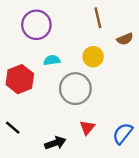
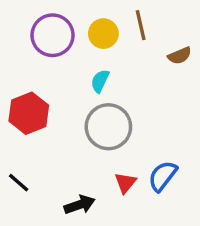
yellow circle: (93, 57) -> (103, 34), moved
cyan semicircle: (52, 60) -> (100, 81), moved, turned -56
blue semicircle: (123, 133) -> (163, 176), moved

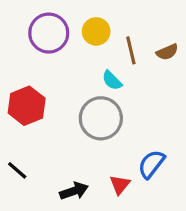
brown line: (141, 25) -> (131, 50), moved
cyan semicircle: (100, 81) -> (112, 80), moved, turned -70
red triangle: (125, 183) -> (120, 185), moved

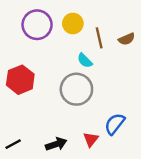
black line: (17, 170) -> (13, 144), moved, turned -70

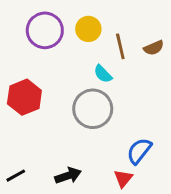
red triangle: (91, 139) -> (123, 178), moved

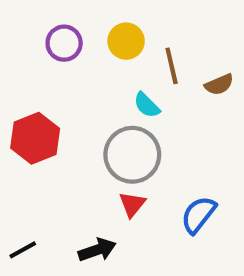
purple circle: (45, 30) -> (64, 43), size x0.7
brown semicircle: (154, 48) -> (219, 85), moved
red triangle: (123, 178) -> (132, 204), moved

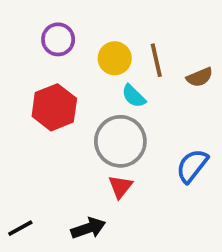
yellow circle: (126, 41) -> (115, 58), moved
red hexagon: (35, 138) -> (54, 107), moved
blue semicircle: (198, 215) -> (192, 166), moved

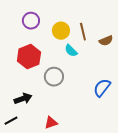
gray circle: (120, 141) -> (54, 77), moved, size x0.7
red triangle: (120, 187) -> (51, 123), moved, turned 32
black arrow: (88, 228) -> (23, 99), moved

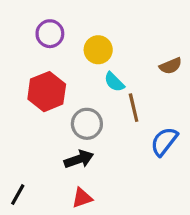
brown line: (83, 32) -> (134, 108), moved
black arrow: (23, 99) -> (79, 159), moved
black line: (11, 121) -> (18, 195), turned -32

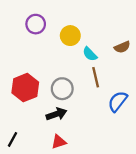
cyan semicircle: (114, 82) -> (90, 54), moved
red hexagon: (47, 92) -> (25, 88), moved

